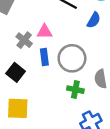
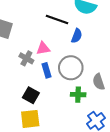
blue semicircle: (94, 20) -> (77, 36), moved
black square: (16, 72) -> (31, 95), moved

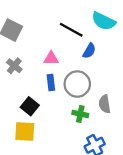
gray cross: (26, 58) -> (14, 66), moved

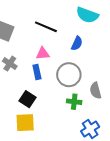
black line: (71, 30) -> (46, 27), moved
blue rectangle: (51, 82) -> (37, 72), moved

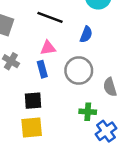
black square: (27, 99) -> (33, 101), turned -35
green cross: (74, 102) -> (88, 112), moved

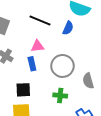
blue semicircle: (86, 34) -> (68, 28), moved
green cross: (88, 112) -> (60, 96), moved

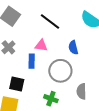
blue semicircle: (68, 28) -> (73, 48), moved, turned 128

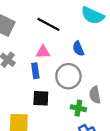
black square: (17, 84) -> (41, 98), moved
green cross: (51, 99) -> (78, 108), moved

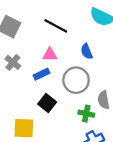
blue rectangle: (35, 71) -> (42, 74), turned 72
black square: (41, 98) -> (47, 103), turned 35

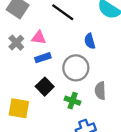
pink triangle: (50, 55) -> (39, 38), moved
green cross: (86, 114) -> (73, 101), moved

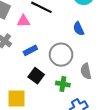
pink triangle: (39, 38) -> (23, 21), moved
blue semicircle: (90, 41) -> (79, 29), moved

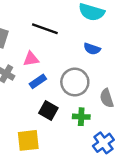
pink triangle: (23, 21) -> (31, 59), moved
blue semicircle: (79, 29) -> (92, 49), turned -40

